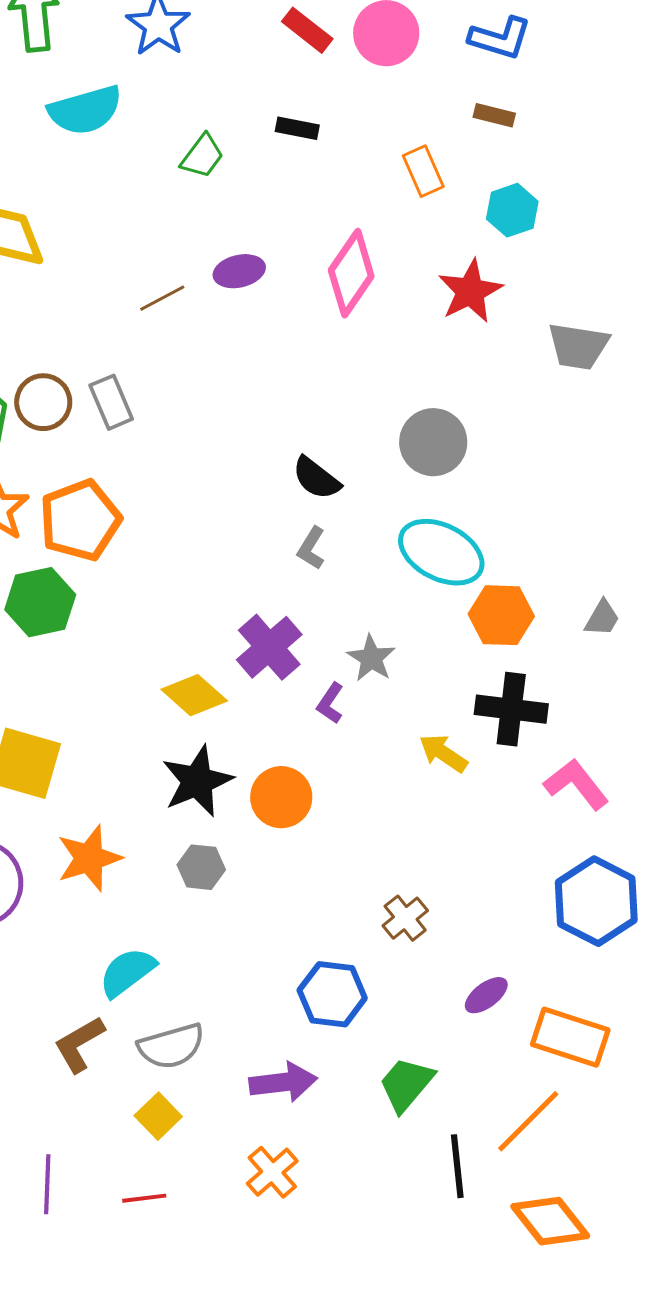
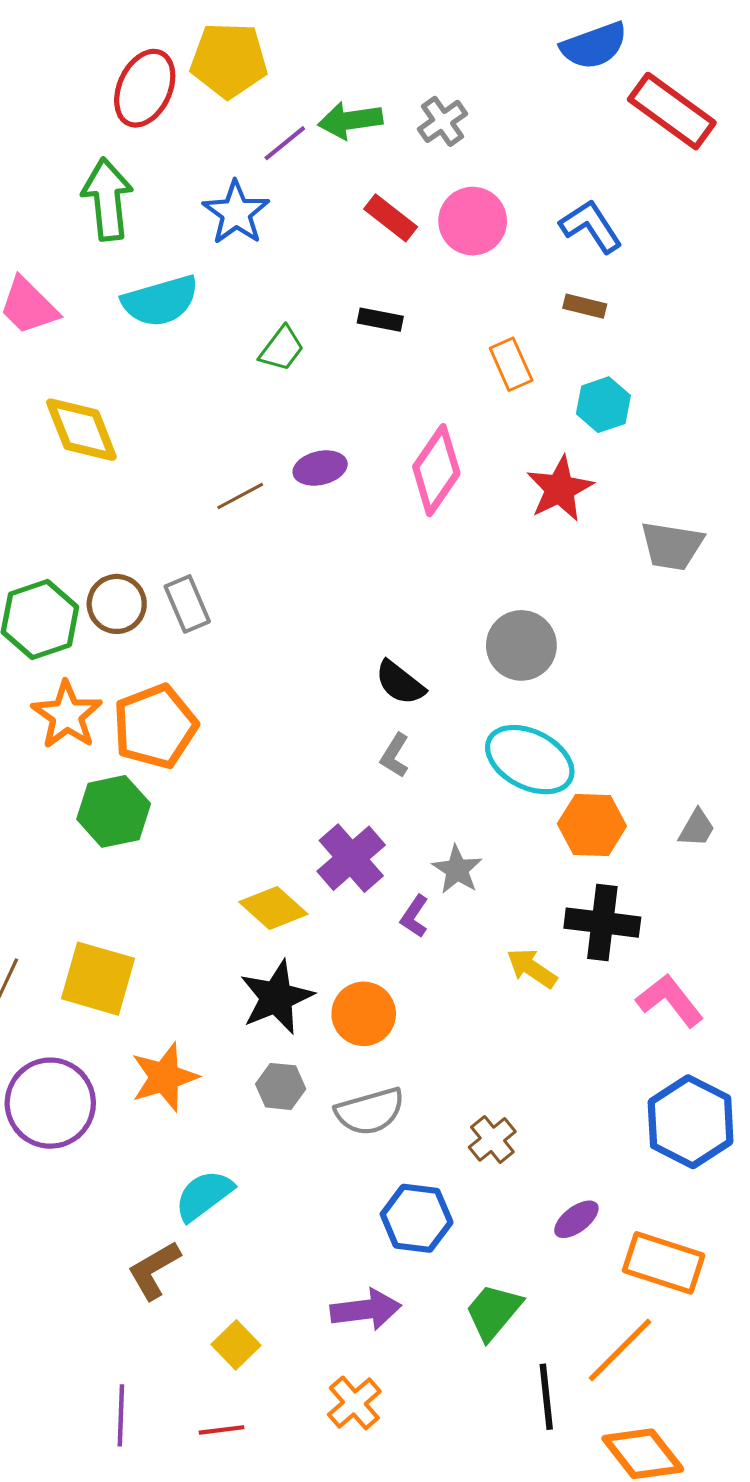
blue L-shape: (500, 38) -> (591, 226), turned -140
gray semicircle: (171, 1046) -> (370, 1111), moved

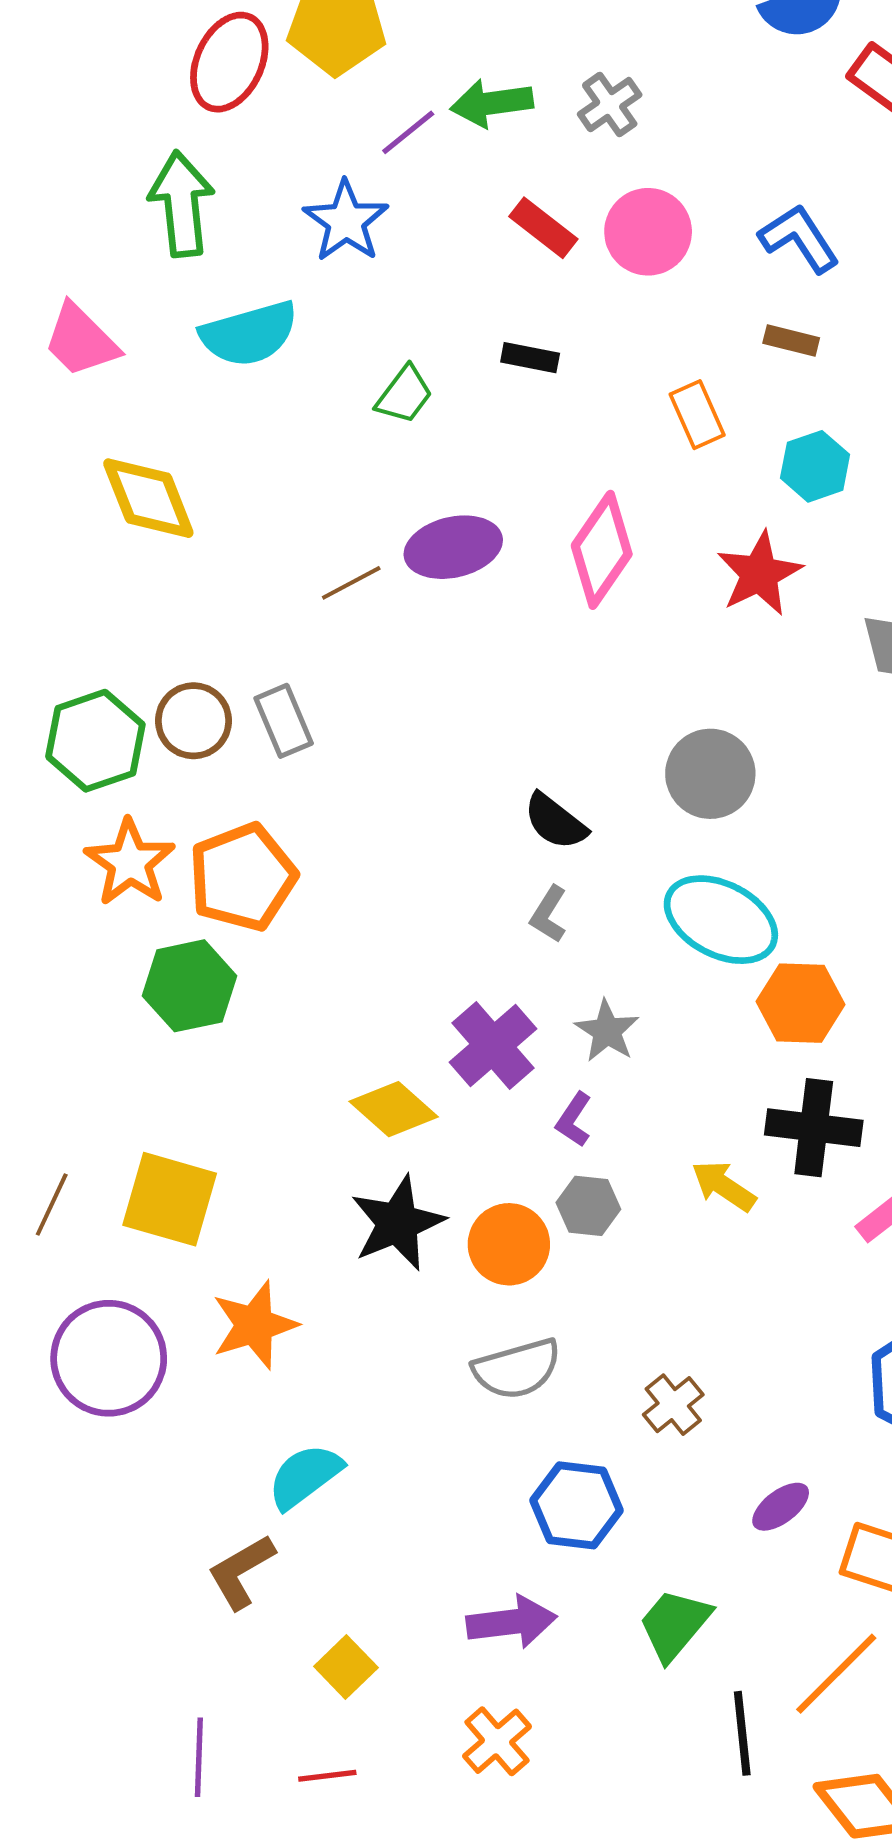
purple ellipse: (320, 468) -> (453, 547), size x1.4
gray star: (457, 870) -> (607, 1031), moved
gray hexagon: (281, 1086) -> (588, 1206), moved

